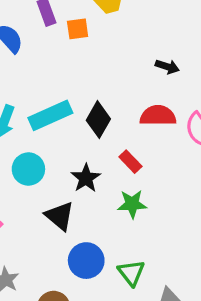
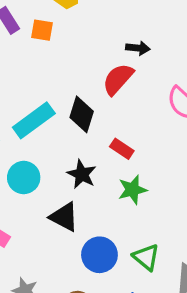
orange square: (78, 29) -> (42, 30), turned 30
red semicircle: (158, 116) -> (118, 79), moved, turned -36

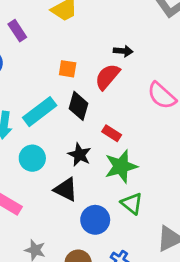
orange square: (42, 30) -> (68, 69), moved
green star: (132, 190) -> (121, 166), size x1.4
green triangle: (146, 257) -> (132, 203), moved

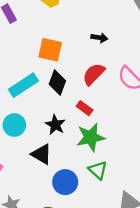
orange square: (68, 69) -> (50, 50), size x1.5
red semicircle: (107, 77) -> (94, 74), moved

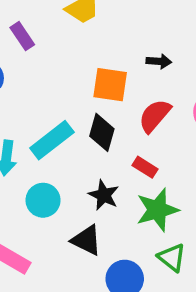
orange square: (50, 50) -> (110, 85), moved

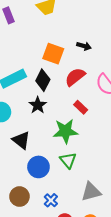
red rectangle: (145, 167) -> (81, 107), moved
black star: (104, 195) -> (38, 105), moved

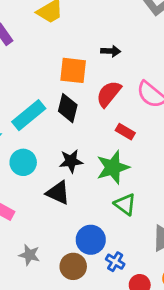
black star: (38, 105) -> (71, 161), moved, turned -30
blue circle: (38, 167) -> (91, 240), moved

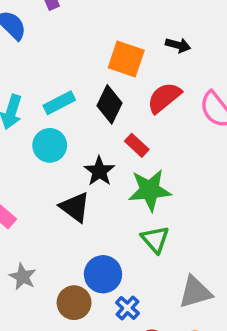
cyan rectangle: (29, 115) -> (59, 103), size x0.7
red rectangle: (125, 132) -> (137, 145), moved
black star: (71, 161) -> (99, 171), turned 30
cyan circle: (23, 162) -> (50, 145), moved

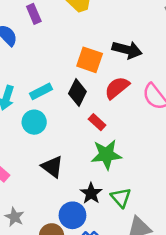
black arrow: (178, 45) -> (127, 50), size x1.6
black star: (99, 171) -> (91, 193), moved
green triangle: (155, 239) -> (121, 198), moved

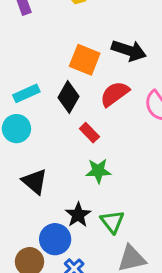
green star: (106, 155) -> (98, 171), size x0.7

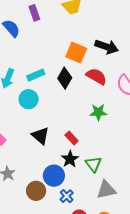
red semicircle: (115, 94) -> (96, 76), turned 65
red rectangle: (89, 133) -> (72, 138), moved
green star: (98, 171) -> (98, 112), moved

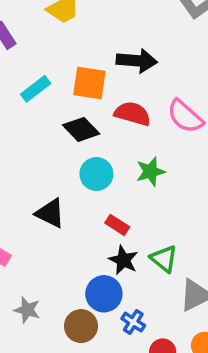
cyan rectangle: (36, 75) -> (36, 89), moved
black diamond: (65, 78) -> (81, 129), turned -60
cyan circle: (29, 99) -> (96, 174), moved
black triangle: (40, 136) -> (50, 213), moved

